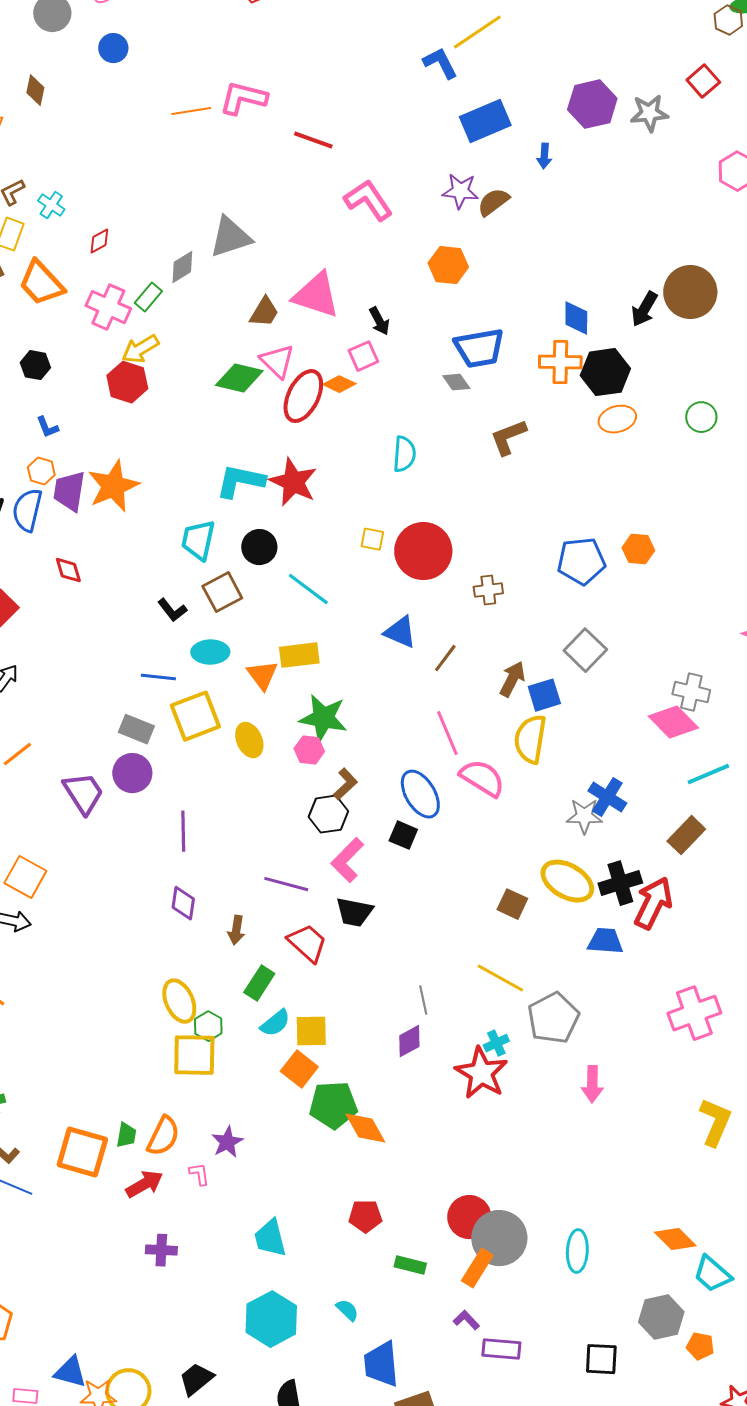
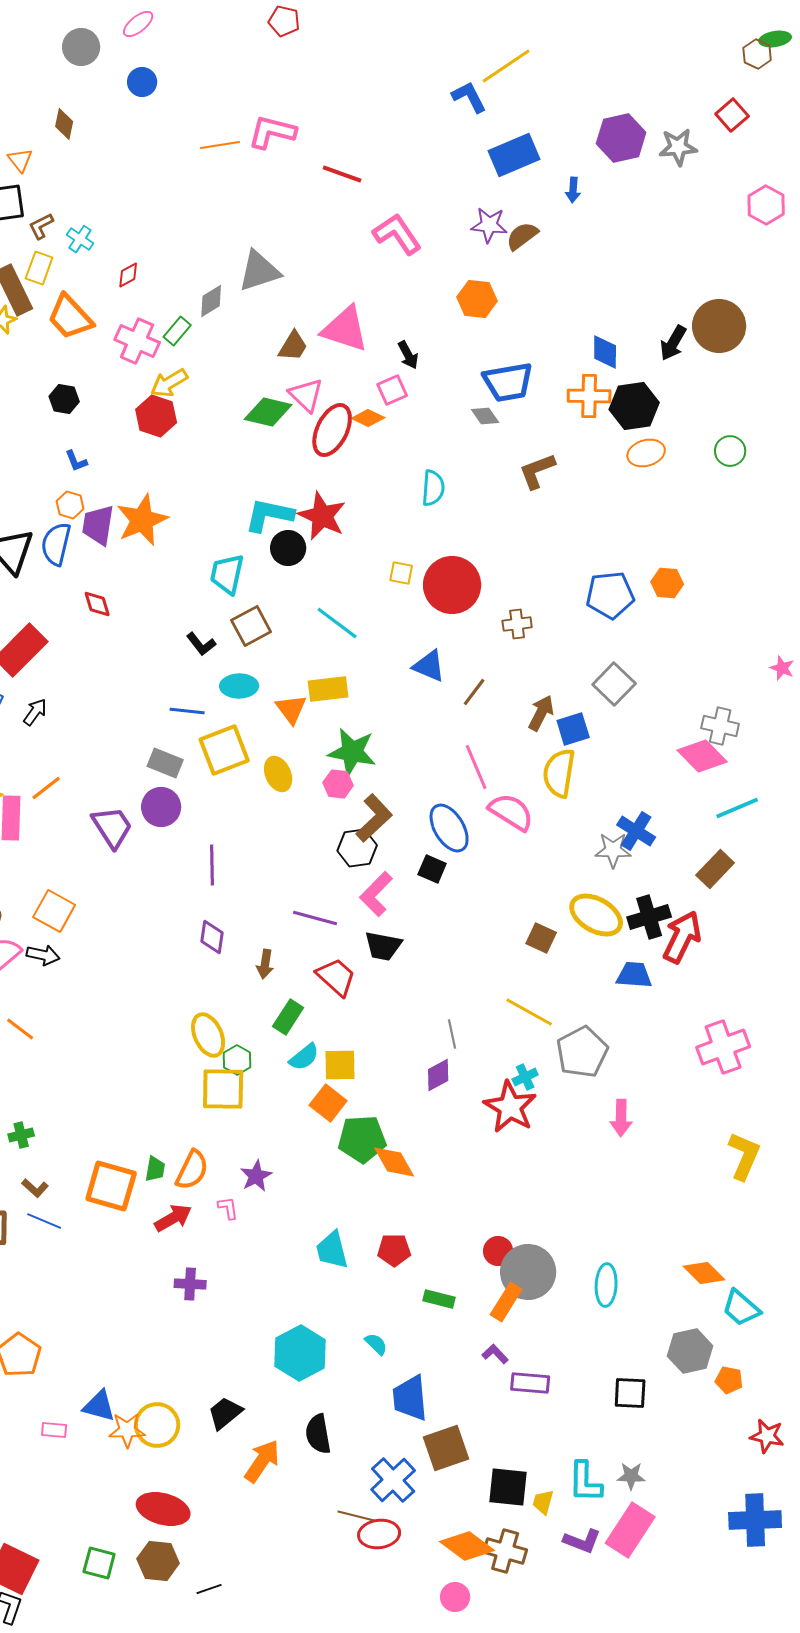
black circle: (259, 547) -> (288, 548), moved
brown L-shape: (345, 784) -> (374, 818), size x1.5
red circle: (469, 1217) -> (498, 1251), size x0.7
cyan trapezoid: (270, 1238) -> (332, 1250), moved

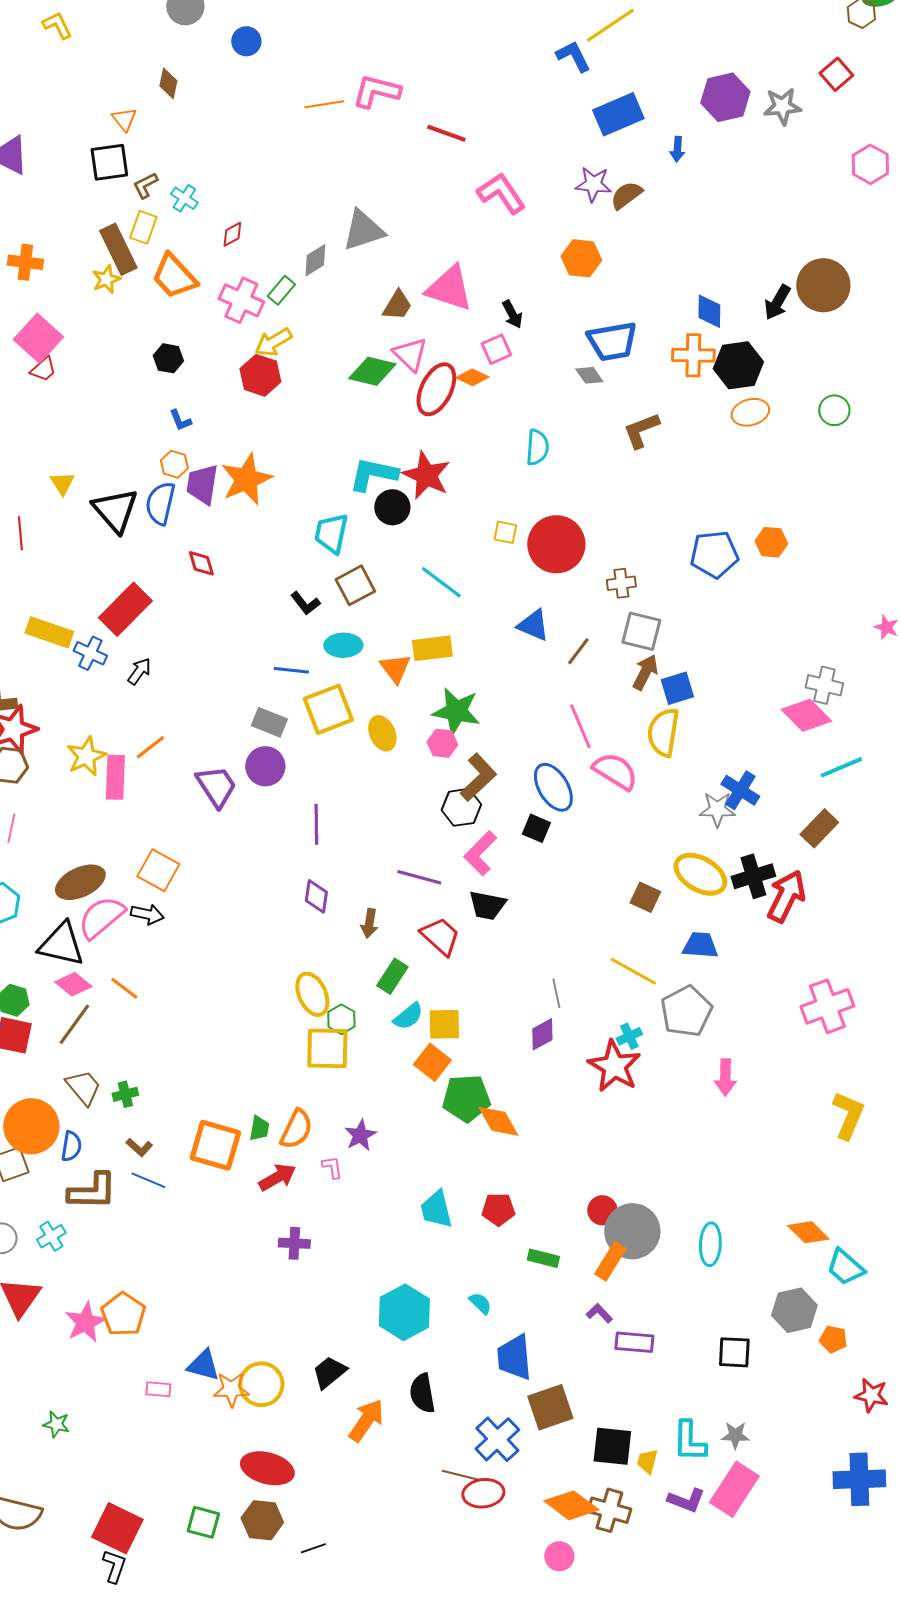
gray square: (614, 684) -> (641, 631), moved, turned -30
blue trapezoid: (634, 975) -> (700, 945), moved

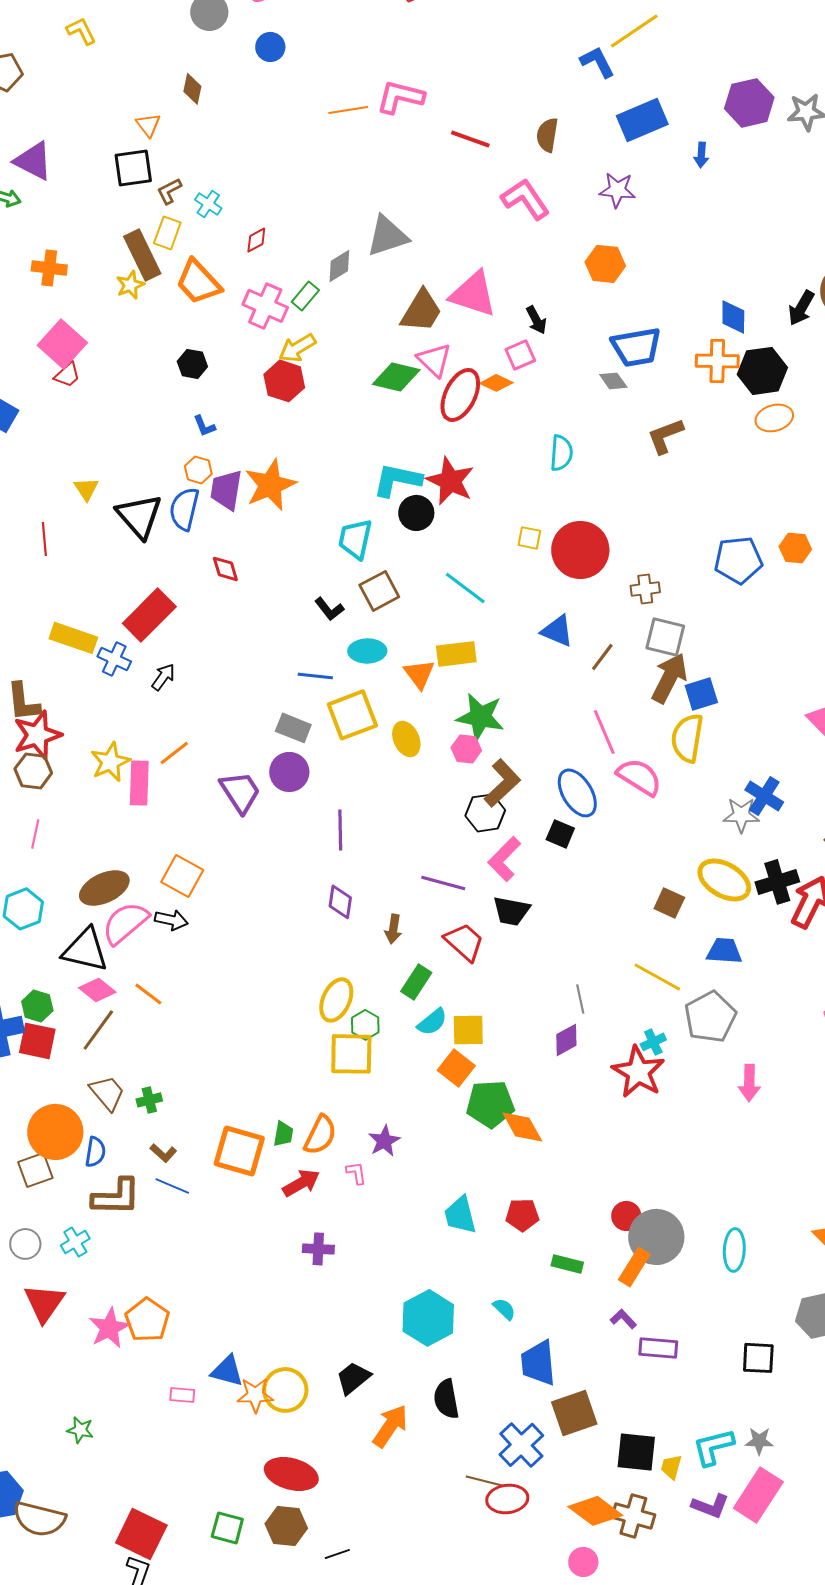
brown semicircle: (626, 195) -> (547, 135), moved, turned -44
brown trapezoid: (397, 305) -> (421, 311), size x1.4
brown arrow: (645, 672) -> (669, 678), size x1.4
yellow ellipse: (312, 994) -> (336, 1000), turned 48
cyan L-shape: (689, 1441) -> (713, 1447), turned 75

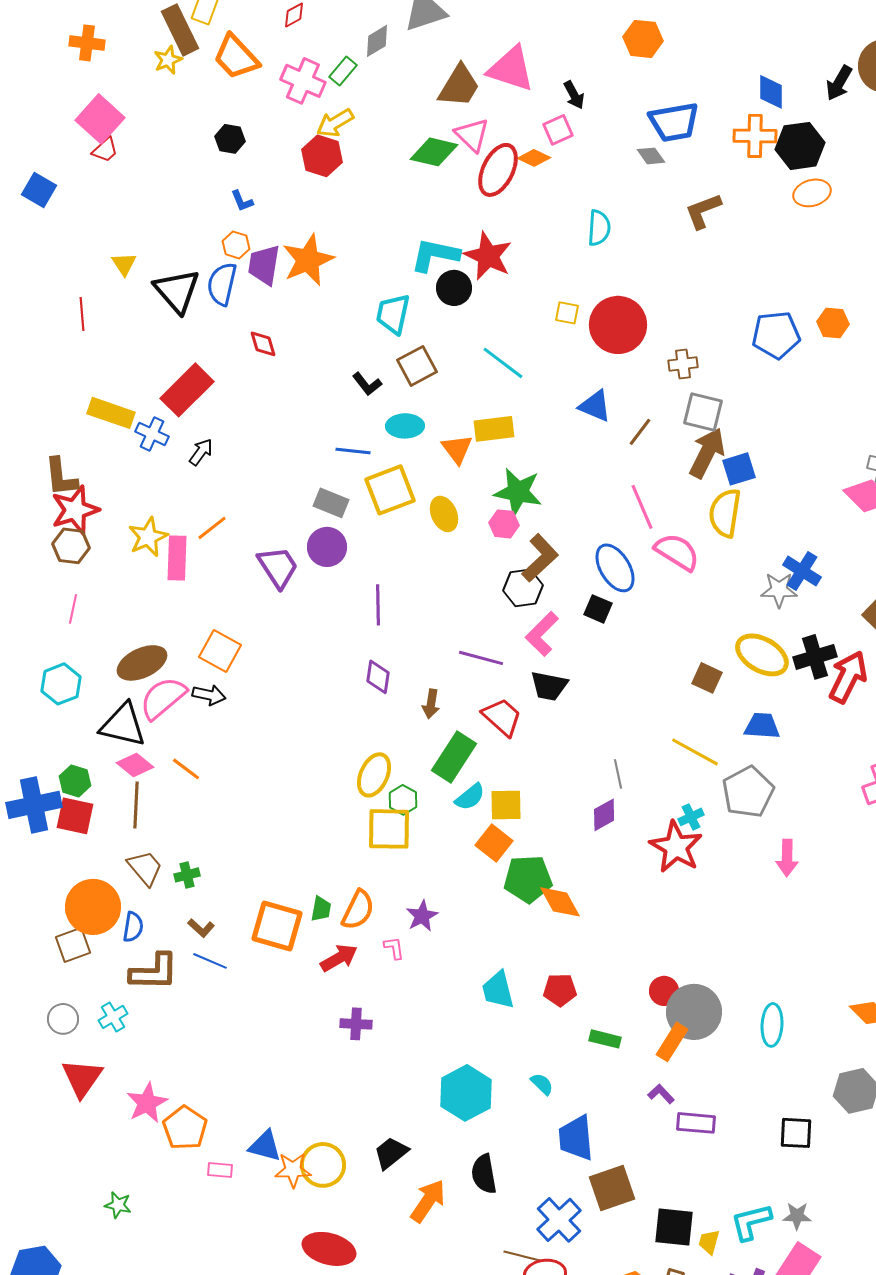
green rectangle: (416, 982) -> (454, 757), size x1.4
brown line: (98, 1030) -> (136, 805), turned -33
orange pentagon: (147, 1320) -> (185, 1128), moved

